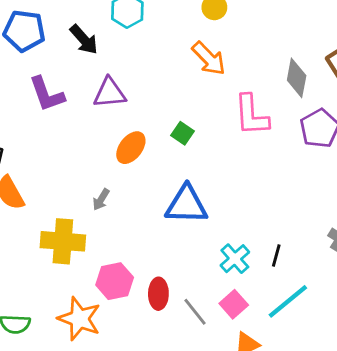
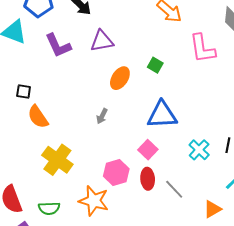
yellow cross: (63, 241) -> (57, 160), moved, turned 36
pink square: (234, 304) -> (148, 150), moved

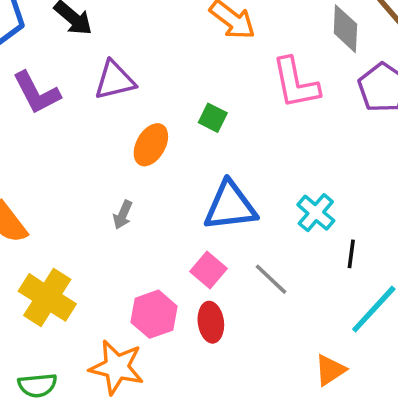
cyan cross: (199, 150) -> (316, 213), moved
gray line: (174, 189) -> (271, 279), moved

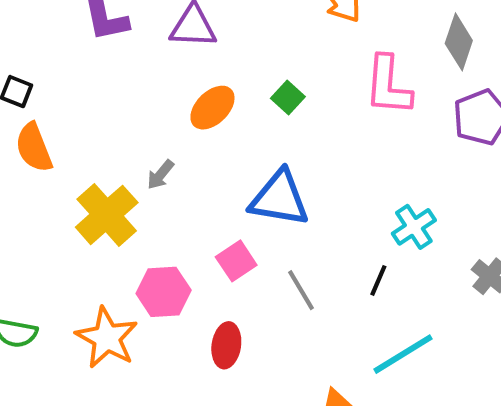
cyan cross: (316, 213) -> (414, 227), moved
black line: (351, 254) -> (378, 280), moved
yellow cross: (47, 297) -> (107, 215), moved
red ellipse: (211, 322) -> (226, 345), moved

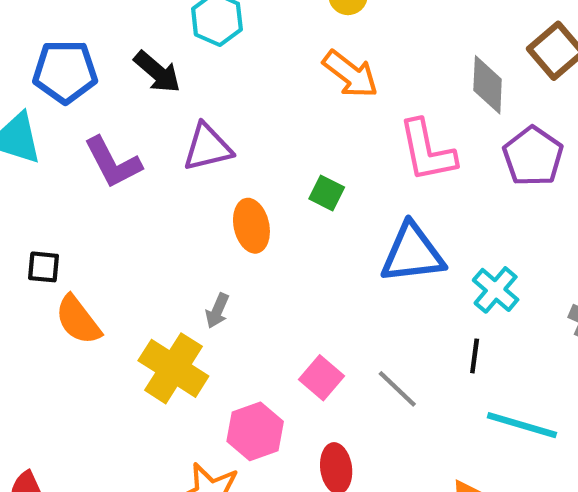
orange ellipse: (212, 108) -> (251, 226), turned -42
blue triangle: (279, 198) -> (412, 253), moved
cyan line: (403, 354) -> (522, 425), turned 64

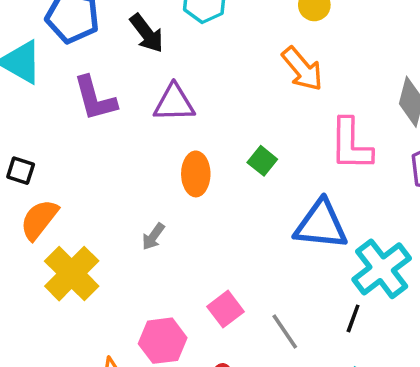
cyan cross: (496, 290) -> (382, 269), size x1.5
orange semicircle: (78, 320) -> (39, 220), turned 63
yellow cross: (173, 368) -> (72, 274), moved

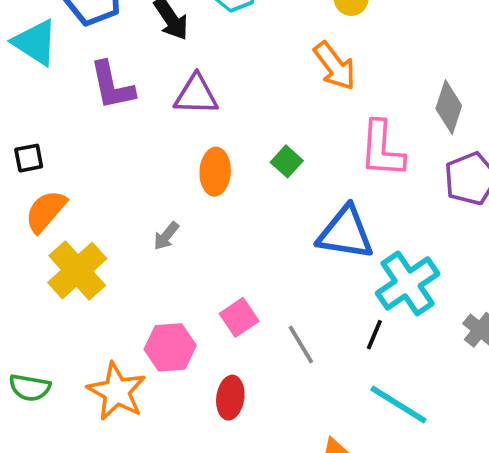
black square: (21, 171) -> (29, 158), turned -32

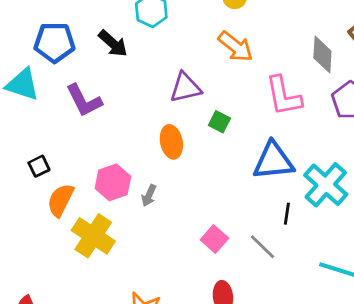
purple triangle: (196, 95) -> (185, 88), moved
black line: (374, 335) -> (287, 214), moved
pink hexagon: (170, 347) -> (113, 182), moved

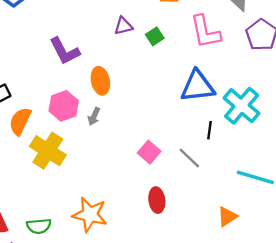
purple triangle: (185, 88) -> (123, 26), size x0.7
purple L-shape: (84, 101) -> (65, 51), moved
green square: (219, 122) -> (155, 36), moved, turned 30
orange ellipse: (171, 142) -> (100, 81), moved

